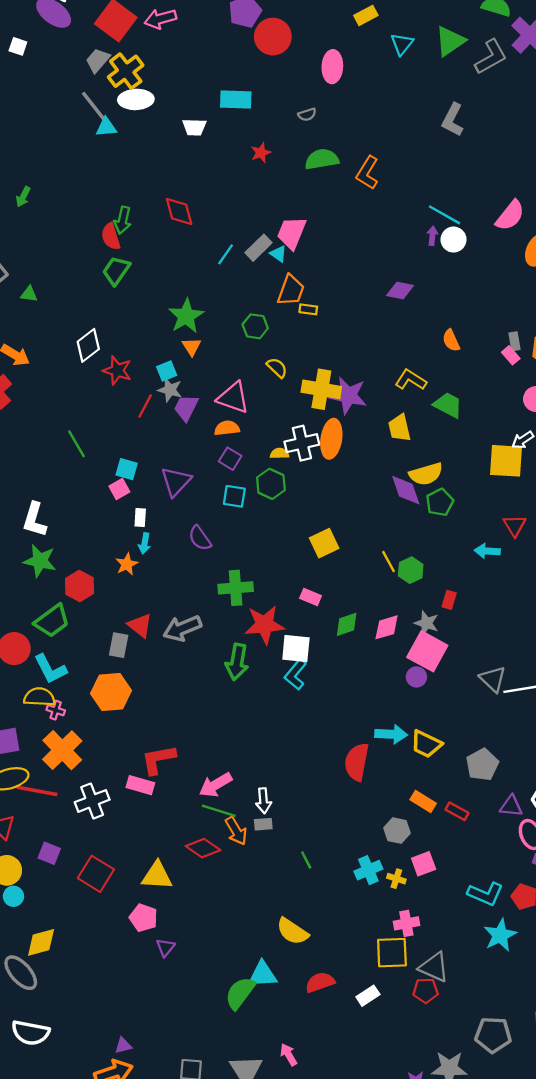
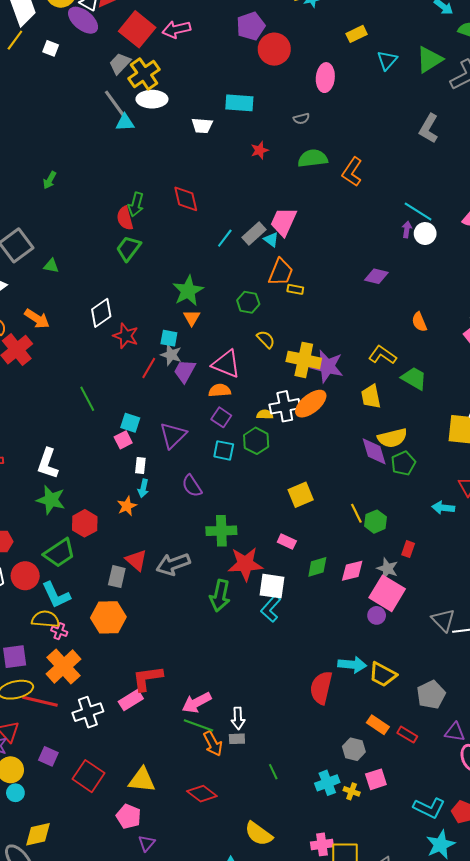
cyan square: (167, 371) -> (169, 338), turned 30
orange ellipse: (331, 439) -> (311, 404), turned 40
pink rectangle: (140, 785) -> (131, 700), turned -50
red diamond: (203, 848) -> (202, 794), moved
pink cross: (406, 923) -> (322, 844), moved

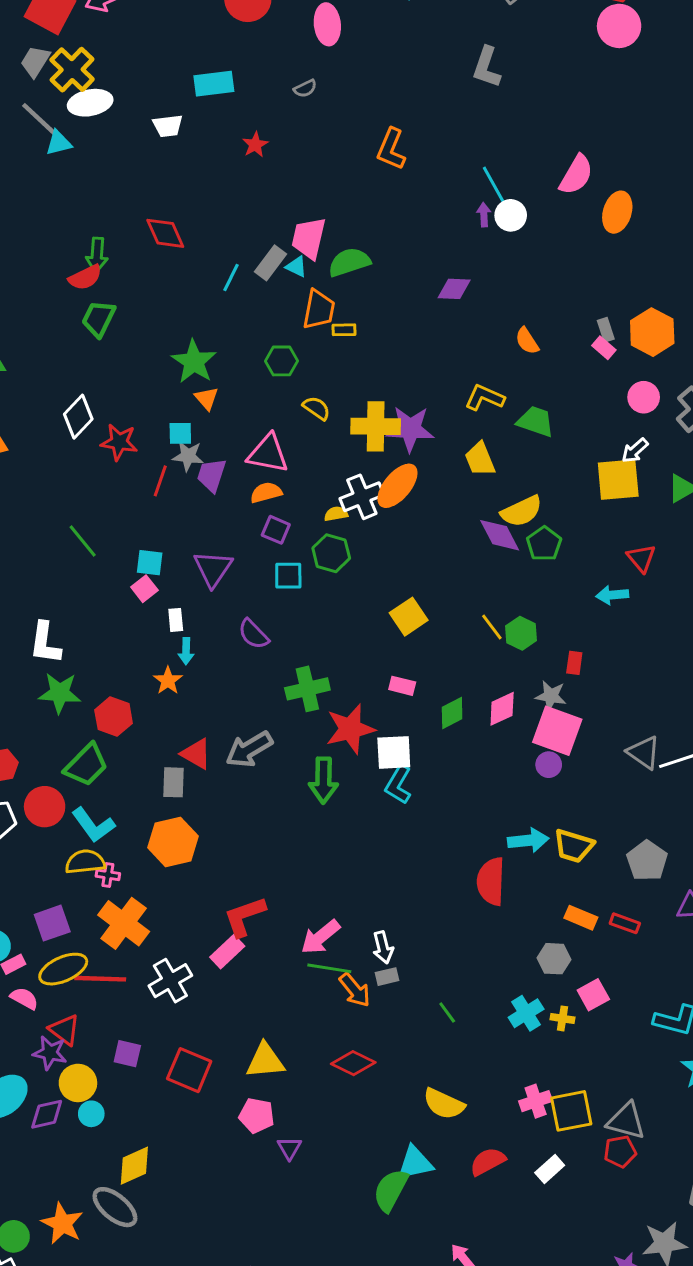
green semicircle: (313, 158) -> (349, 262), moved
cyan line: (418, 211) -> (495, 186), turned 40
red semicircle: (125, 218) -> (85, 277), turned -90

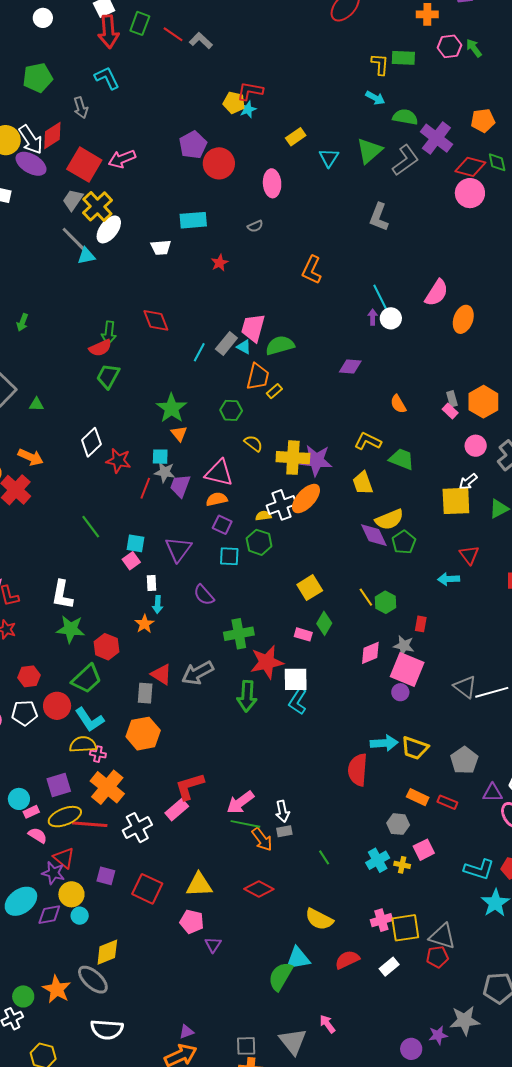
white ellipse: (90, 103) -> (109, 229), turned -44
yellow rectangle: (344, 330) -> (274, 391), turned -42
green diamond: (452, 713) -> (324, 623), moved, turned -35

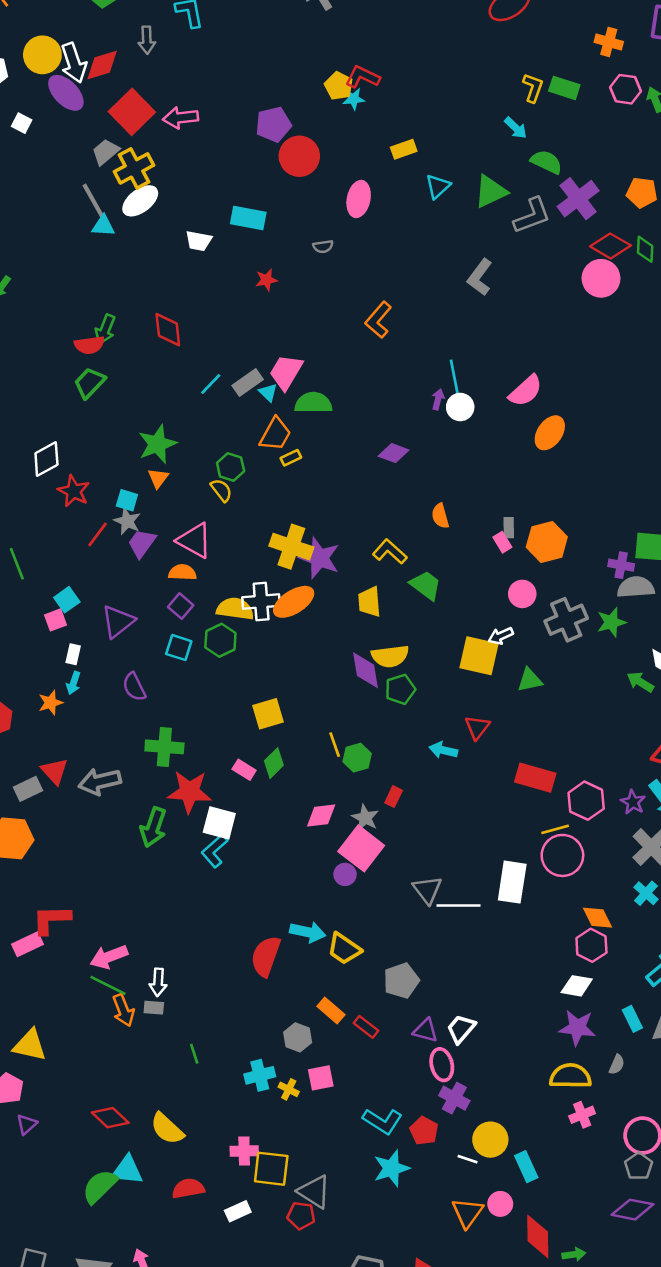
yellow semicircle: (253, 443) -> (221, 490), moved
yellow semicircle: (263, 516) -> (235, 609), size x1.8
cyan square: (136, 543) -> (67, 600), turned 30
gray rectangle: (145, 693) -> (28, 789), turned 45
red diamond: (259, 889) -> (110, 1118), moved

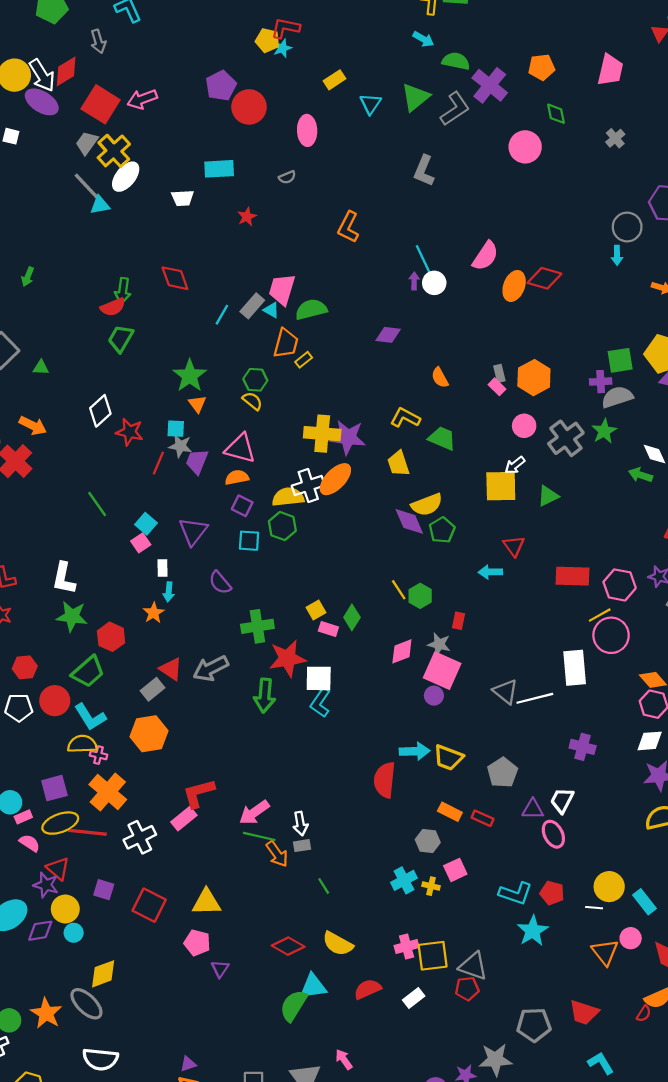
red diamond: (610, 246) -> (545, 278), moved
yellow square: (268, 714) -> (316, 610), moved, size x0.7
green line: (194, 1054) -> (324, 886), moved
purple cross: (454, 1098) -> (583, 747), moved

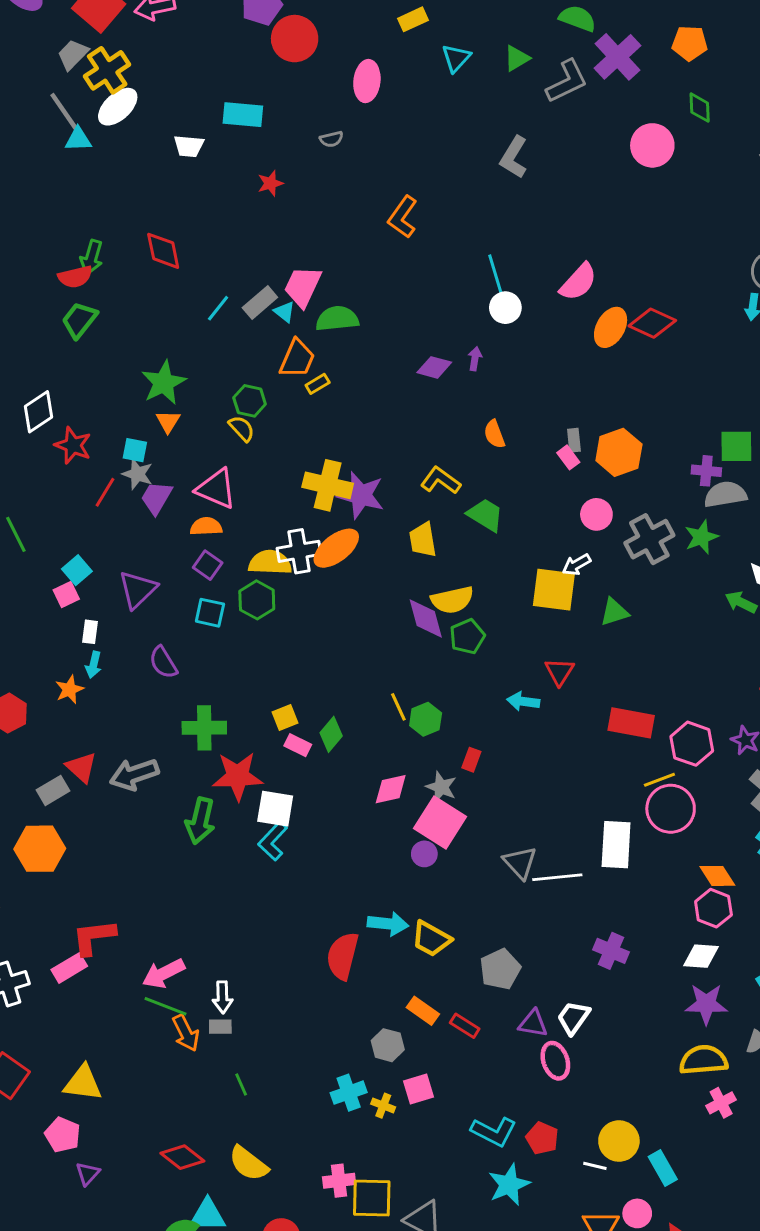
green triangle: (415, 97) -> (517, 58), size x0.7
purple arrow: (414, 281) -> (475, 359), moved

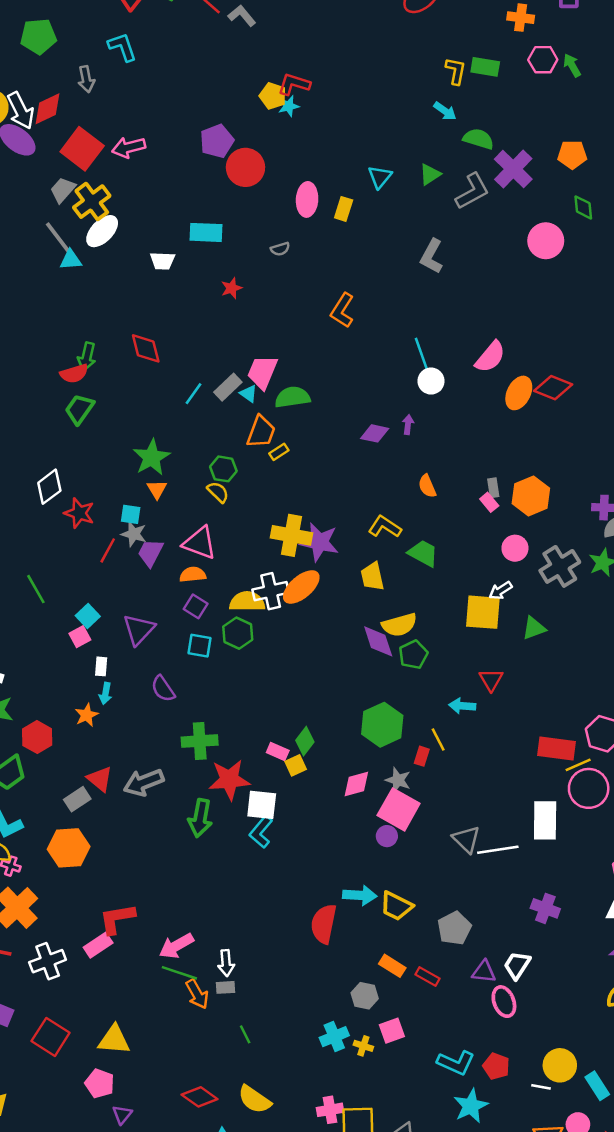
yellow rectangle: (413, 19) -> (344, 209), moved, turned -45
yellow line: (398, 707) -> (438, 740), moved
yellow square: (285, 718) -> (296, 765), moved
green hexagon: (426, 719) -> (382, 725), size x1.6
red rectangle: (631, 723) -> (557, 749), moved

